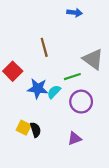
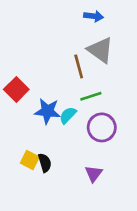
brown line: (44, 47) -> (79, 66), moved
gray triangle: (93, 59) -> (100, 50), moved
purple triangle: (75, 138) -> (94, 174), turned -32

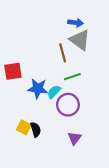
blue arrow: (94, 16) -> (76, 23), moved
red square: (16, 89) -> (13, 71), turned 36
purple circle: (102, 127) -> (68, 105), moved

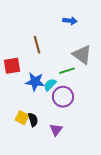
gray triangle: (80, 40) -> (82, 55), moved
brown line: (63, 53) -> (37, 45), moved
purple triangle: (74, 138) -> (56, 130), moved

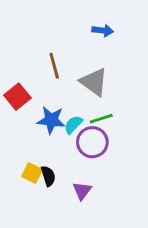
gray triangle: (82, 55) -> (94, 82), moved
red square: (12, 66) -> (17, 97), turned -30
green line: (67, 71) -> (101, 119), moved

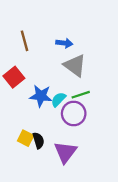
blue arrow: (103, 30) -> (64, 43), moved
brown line: (54, 66) -> (24, 41), moved
purple triangle: (82, 191) -> (65, 152), size x1.5

